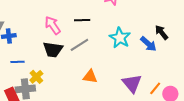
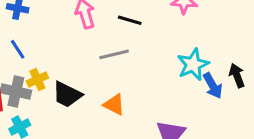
cyan star: (120, 38) -> (193, 65), moved
black trapezoid: (53, 50) -> (67, 95), moved
blue line: (17, 62) -> (18, 49), turned 40

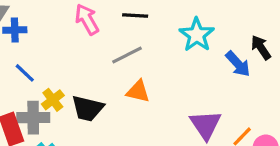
cyan star: (193, 65) -> (197, 35), moved
orange triangle: (114, 104) -> (138, 91), moved

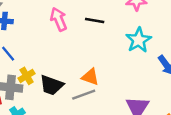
gray line: (127, 55) -> (84, 95), moved

